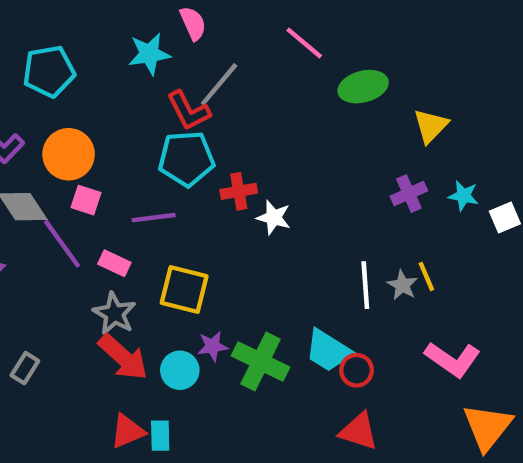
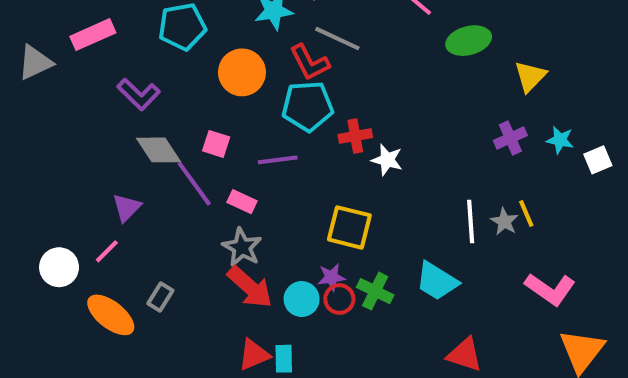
gray line: (219, 84) -> (337, 39), turned 75
orange circle: (69, 154) -> (242, 72), moved
yellow square: (184, 290) -> (349, 227), moved
green cross: (261, 362) -> (375, 291), size x0.7
red circle: (357, 370) -> (339, 299), moved

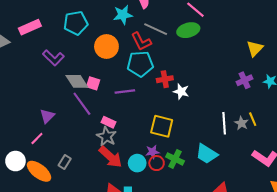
green ellipse: (469, 41) -> (188, 30), moved
gray diamond: (158, 150) -> (77, 81), moved
pink rectangle: (242, 202) -> (109, 122), moved
white circle: (59, 267) -> (15, 161), moved

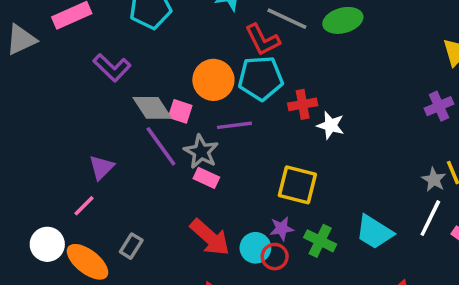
orange circle: (106, 47) -> (213, 80), moved
white line: (224, 123) -> (430, 218), moved, turned 30
gray star: (106, 136) -> (201, 152), moved
red circle: (157, 163) -> (275, 257), moved

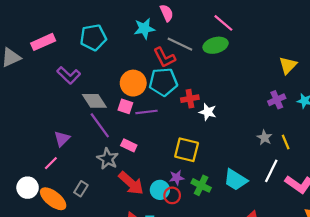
pink square: (180, 111) -> (125, 106), moved
gray star: (201, 152) -> (108, 159), moved
gray star: (434, 180) -> (264, 138), moved

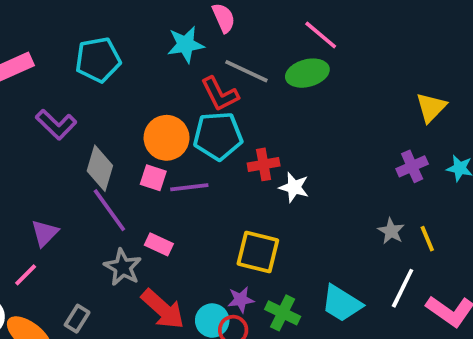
gray diamond: (94, 101) -> (100, 168), turned 50

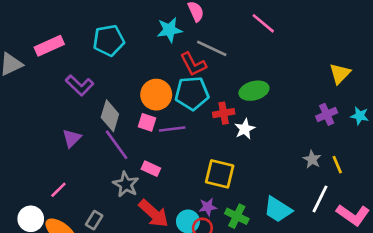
green ellipse: (307, 73) -> (254, 91), moved
white star: (294, 187) -> (245, 129), turned 30
purple triangle: (45, 233) -> (72, 138), moved

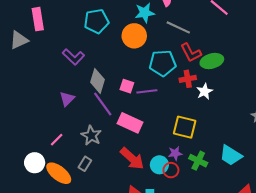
pink rectangle: (49, 46) -> (38, 19), moved, turned -75
red L-shape: (193, 64) -> (191, 53), moved
orange circle: (156, 95) -> (134, 36), moved
pink rectangle: (151, 169) -> (130, 123), size x1.6
gray star: (126, 184) -> (91, 135), moved

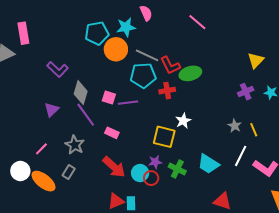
cyan pentagon: (96, 21) -> (97, 33), moved
gray line: (178, 27) -> (147, 55), moved
white star: (204, 91) -> (183, 121), moved
pink rectangle: (130, 123) -> (112, 133), size x0.6

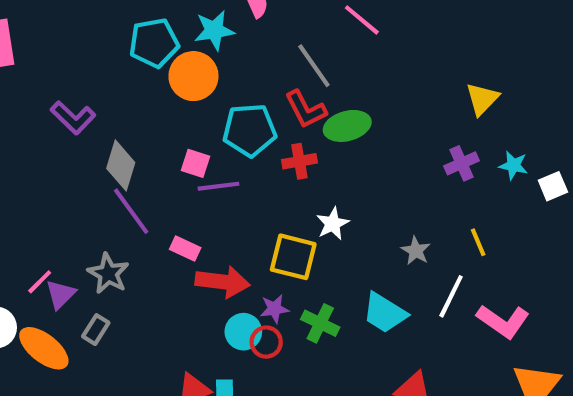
gray line: (147, 55) -> (314, 66), moved, turned 30
pink square: (109, 98) -> (196, 163), moved
purple triangle: (52, 110) -> (60, 294), moved
gray star: (235, 126) -> (416, 251), moved
red arrow: (114, 167) -> (223, 282), moved, turned -35

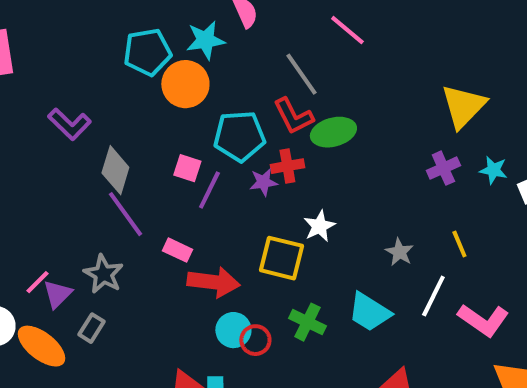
yellow triangle: (482, 99) -> (463, 106), size x1.4
purple line: (218, 186) -> (209, 190), turned -57
purple star: (274, 309) -> (263, 182), moved

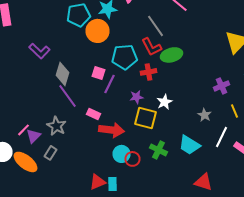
purple cross: (443, 168) -> (222, 86), moved
purple star: (263, 182) -> (136, 97), moved

